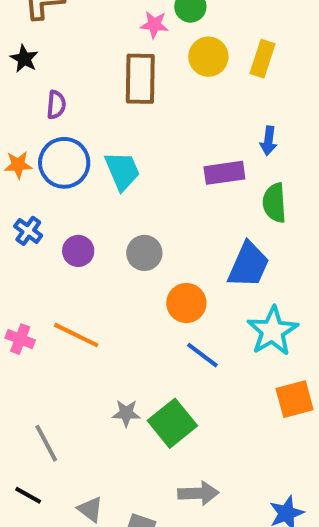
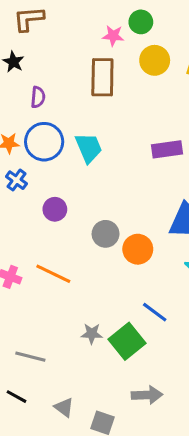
blue cross: (28, 231) -> (16, 180), moved
gray circle: (144, 253) -> (106, 234), moved
blue line: (202, 355) -> (155, 312), moved
gray line: (46, 443) -> (30, 357), turned -48

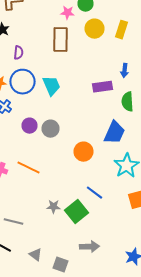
gray circle: (106, 234) -> (50, 129), moved

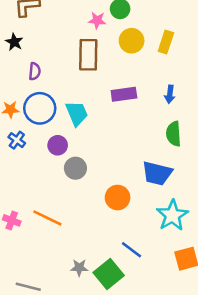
purple rectangle: (102, 87) -> (124, 94), moved
purple circle: (30, 126) -> (58, 145), moved
blue trapezoid: (114, 133) -> (157, 173), turned 80

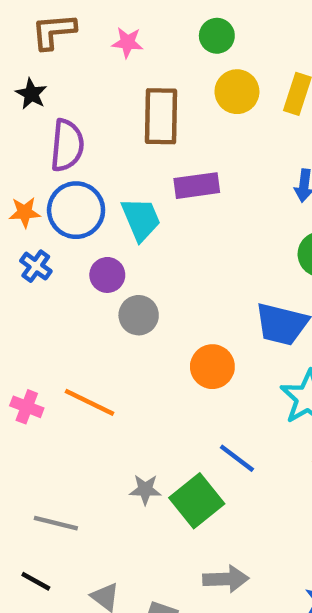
pink star: (97, 20) -> (127, 42), moved
purple semicircle: (35, 71) -> (67, 145), size x1.6
purple rectangle: (124, 94) -> (197, 186), moved

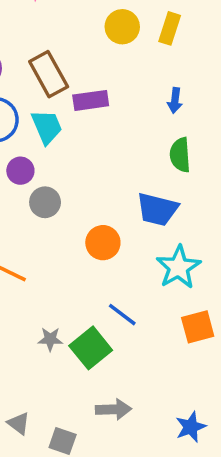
brown rectangle: (161, 116) -> (49, 74), moved, turned -30

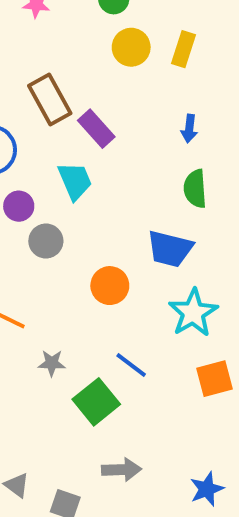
purple rectangle: (91, 100) -> (96, 129), turned 56
cyan trapezoid: (47, 127) -> (75, 181), moved
gray star: (50, 339) -> (52, 363), moved

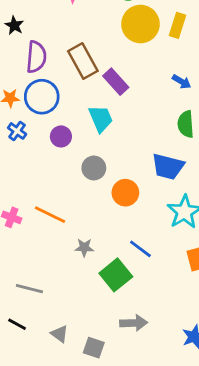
yellow circle: (131, 47) -> (140, 24), size x1.4
blue arrow: (189, 129) -> (182, 82), turned -66
gray circle: (46, 241) -> (94, 168), moved

